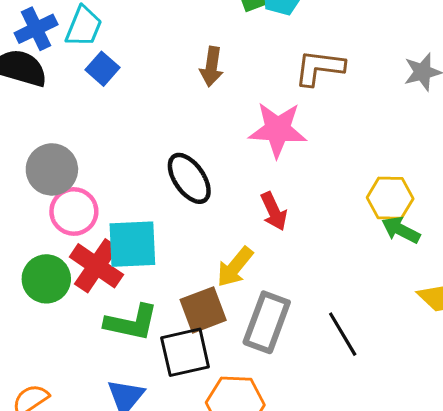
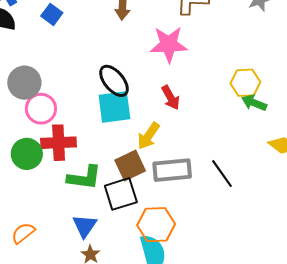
cyan square: (132, 244) -> (114, 107), moved
red cross: (96, 266) -> (59, 143), turned -32
gray rectangle: (267, 322) -> (172, 170), turned 69

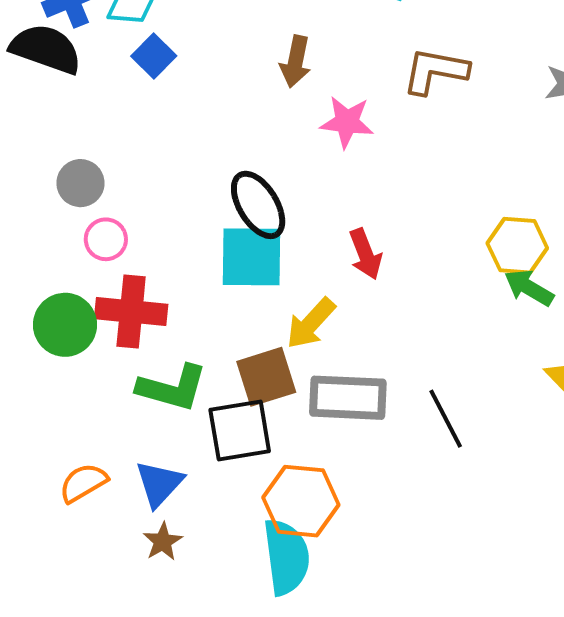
pink star: (169, 44) -> (347, 122), moved, size x0.7
gray circle: (24, 83) -> (80, 183), size x0.7
pink circle: (41, 109) -> (106, 239), size x0.7
orange semicircle: (23, 233) -> (83, 483), moved

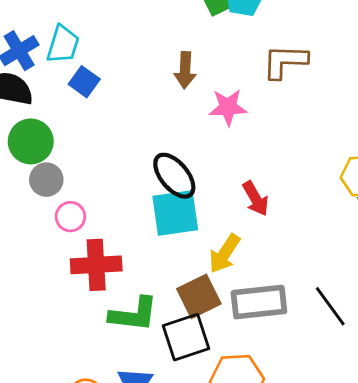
green circle: (65, 325) -> (31, 141), moved

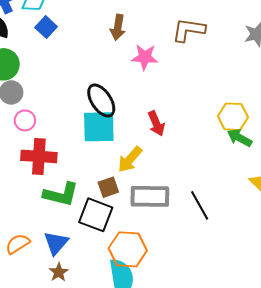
brown square: (199, 296) -> (108, 187), size x0.7
black square: (186, 337) -> (96, 215), turned 32

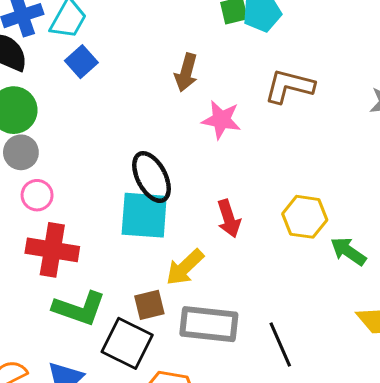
yellow hexagon: (233, 117) -> (305, 217), moved

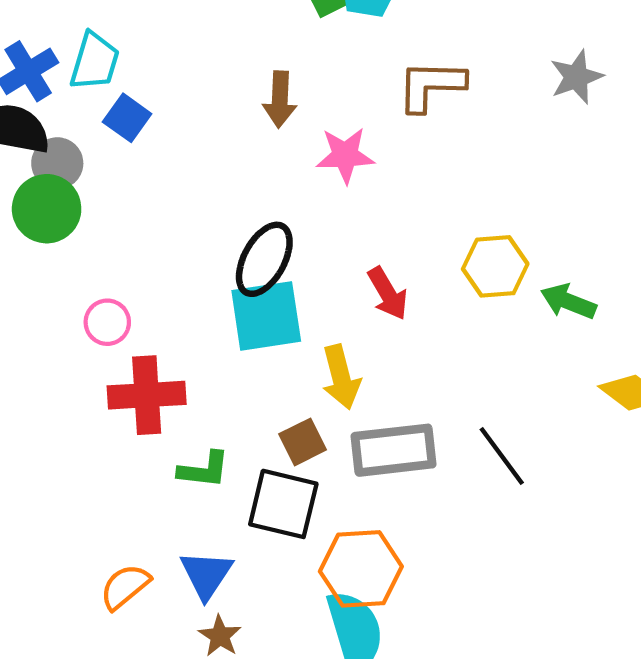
gray circle: (21, 152) -> (57, 163), moved
black ellipse: (152, 177) -> (264, 259), turned 69
yellow arrow: (185, 267) -> (341, 377), turned -48
green L-shape: (79, 308) -> (204, 470), size x0.7

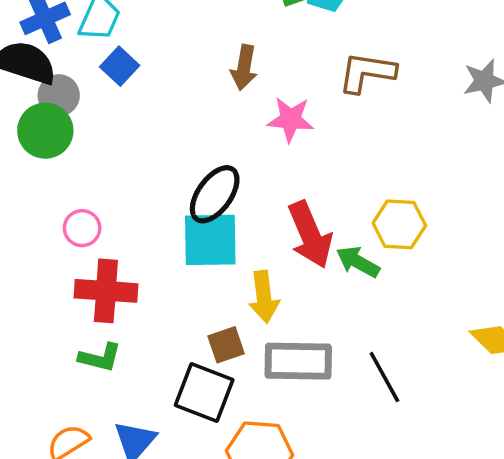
red arrow: (388, 293) -> (310, 235), size x1.5
green arrow: (568, 301) -> (358, 262), moved
green L-shape: (204, 470) -> (100, 358), moved

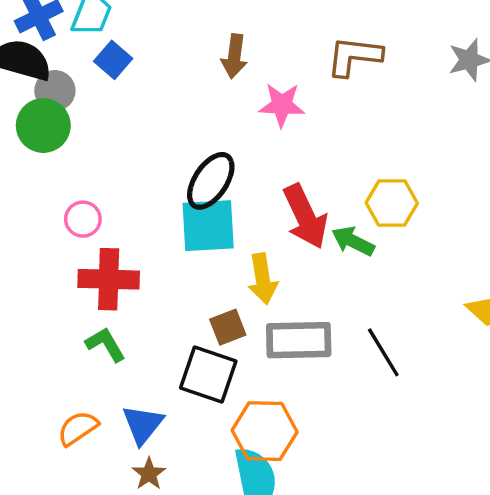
green L-shape: (100, 358) -> (106, 344), turned -132

